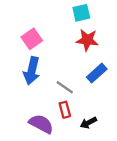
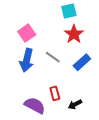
red star: (87, 40) -> (74, 34), turned 30
gray line: (65, 87) -> (53, 57), moved

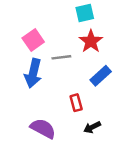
gray line: (53, 57) -> (61, 57), moved, turned -42
red rectangle: (55, 93) -> (76, 103), moved

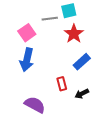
gray line: (61, 57) -> (50, 19), moved
black arrow: (92, 127) -> (82, 94), moved

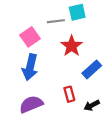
red star: (74, 34) -> (72, 46), moved
purple semicircle: (35, 105) -> (31, 104), moved, turned -50

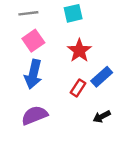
cyan square: (77, 12) -> (73, 13), moved
gray line: (56, 21) -> (28, 13), moved
red rectangle: (69, 94) -> (78, 88), moved, turned 48

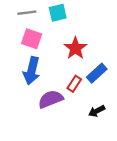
cyan square: (73, 13) -> (58, 13), moved
pink square: (33, 41) -> (32, 39), turned -36
purple semicircle: (35, 115) -> (51, 99), moved

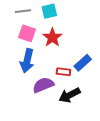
red star: (75, 48) -> (52, 37), moved
red rectangle: (74, 84) -> (63, 72), turned 64
black arrow: (97, 111) -> (70, 95), moved, size x1.5

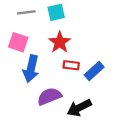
pink square: (27, 33) -> (18, 42), moved
red rectangle: (63, 72) -> (71, 65), moved

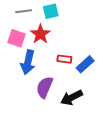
red star: (60, 42) -> (40, 34), moved
purple semicircle: (49, 96) -> (45, 87), turned -45

